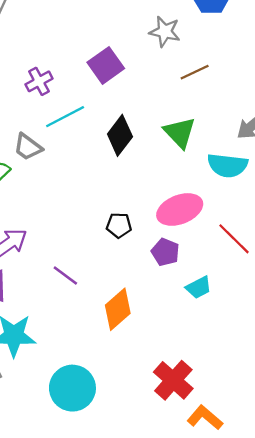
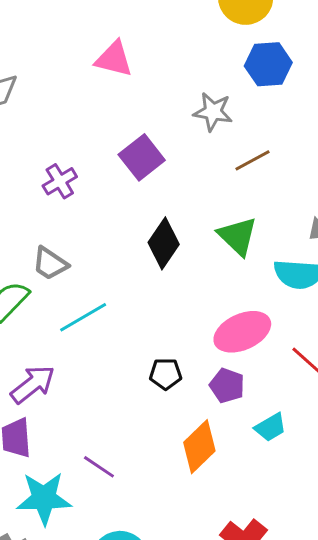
cyan line: (65, 117) -> (83, 317), moved
black pentagon: (119, 225) -> (166, 374), moved
purple line: (65, 276) -> (99, 467), moved
orange diamond: (118, 309) -> (199, 447), moved

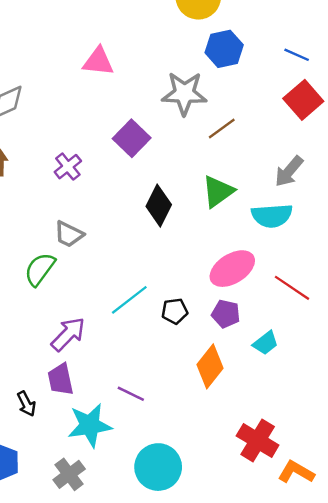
gray star: (213, 112) -> (184, 93), size x1.4
green triangle: (238, 236) -> (218, 192), turned 48
cyan line: (83, 317) -> (129, 300), moved

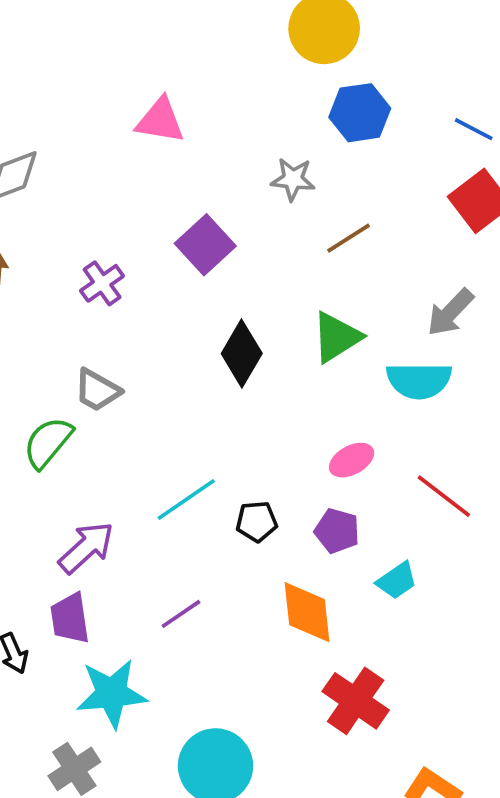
gray star: (184, 93) -> (293, 179), size x0.6
pink ellipse: (232, 269) -> (352, 460), size x0.6
orange diamond: (210, 366) -> (307, 612), turned -48
purple line: (131, 394) -> (181, 614), moved, turned -64
red cross: (258, 441) -> (356, 701), moved

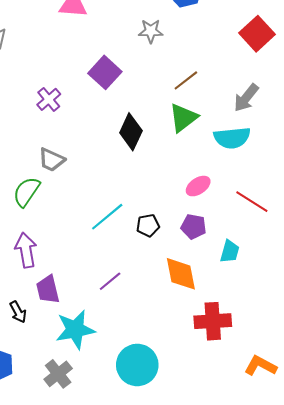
brown line: (348, 238) -> (186, 80), moved
purple arrow: (86, 548) -> (26, 250), moved, turned -52
cyan trapezoid: (397, 581) -> (230, 251), turned -35
red cross: (356, 701) -> (213, 321), turned -33

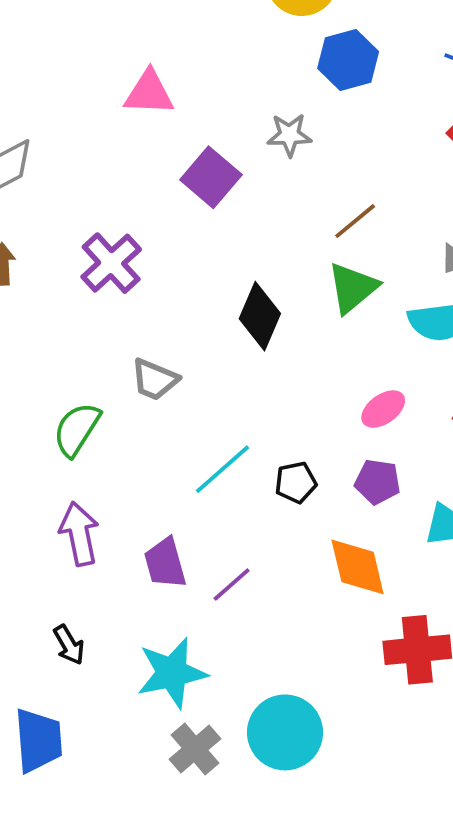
purple square: (105, 72) -> (211, 177), moved
purple cross: (49, 99) -> (111, 263), size x1.4
gray trapezoid: (52, 160) -> (155, 379), moved
purple trapezoid: (48, 289) -> (165, 563), moved
gray cross: (58, 374) -> (195, 749), moved

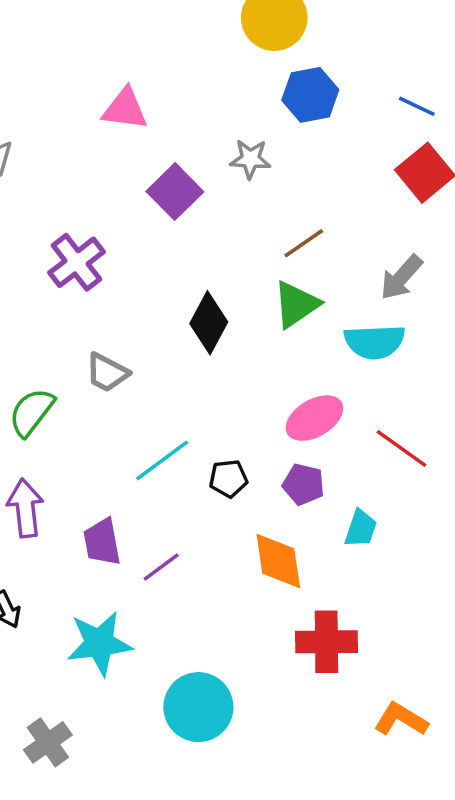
pink ellipse: (383, 409) -> (314, 418), size x1.4
gray cross: (195, 749) -> (48, 742), moved

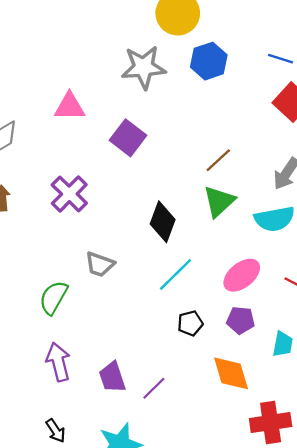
pink triangle: (125, 109) -> (70, 107), moved
gray star: (250, 159) -> (144, 67), moved, size x1.6
cyan line: (162, 460) -> (176, 274), moved

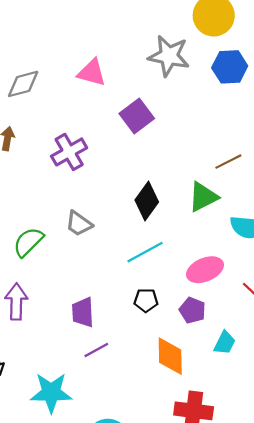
brown line: (218, 160) -> (228, 162), moved
purple trapezoid: (112, 377) -> (83, 312), moved

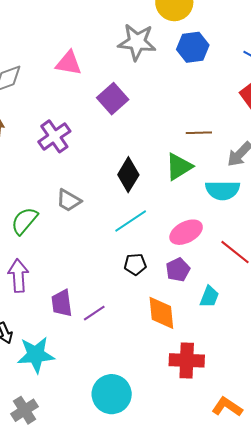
brown line: (228, 162) -> (199, 133), turned 30
purple pentagon: (192, 310) -> (178, 270), turned 30
purple trapezoid: (83, 312) -> (62, 303), moved
cyan star: (51, 393) -> (36, 355), moved

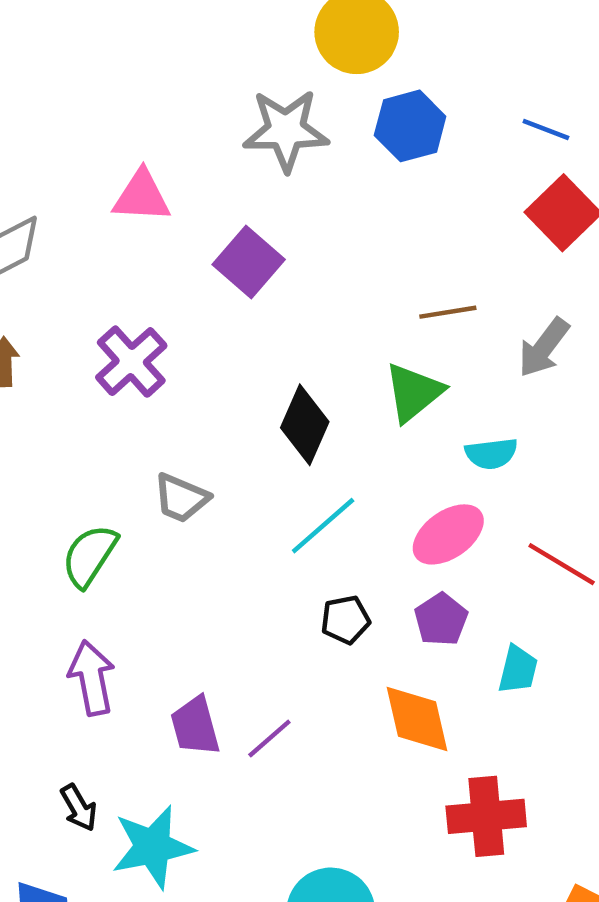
cyan semicircle: (223, 190) -> (491, 454), moved, size x0.7

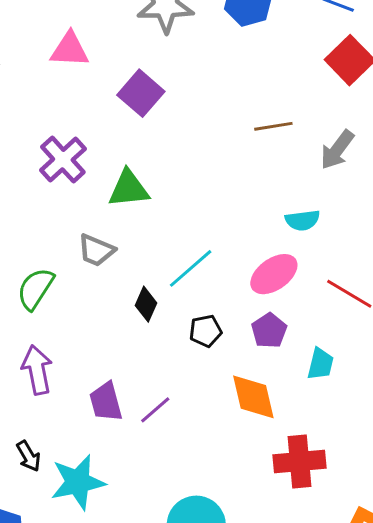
green triangle: (414, 392) -> (129, 189), moved, turned 33
black diamond: (305, 425) -> (146, 304), moved, size x0.7

